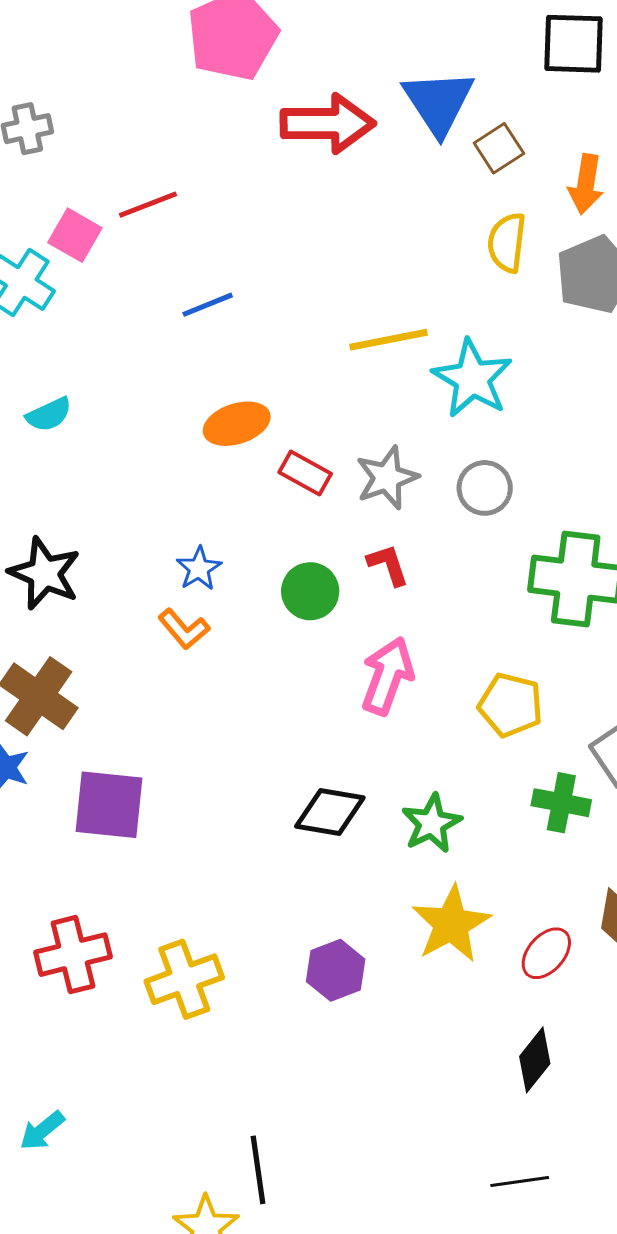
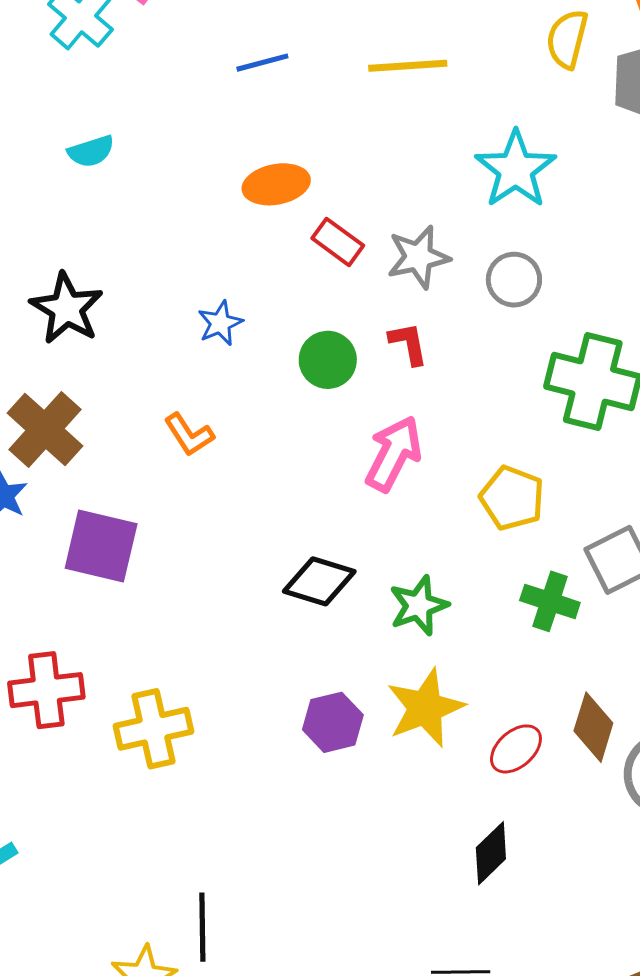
yellow line: (389, 340) -> (408, 66), moved
orange L-shape: (184, 629) -> (189, 435), moved
purple hexagon: (336, 970) -> (333, 722), moved

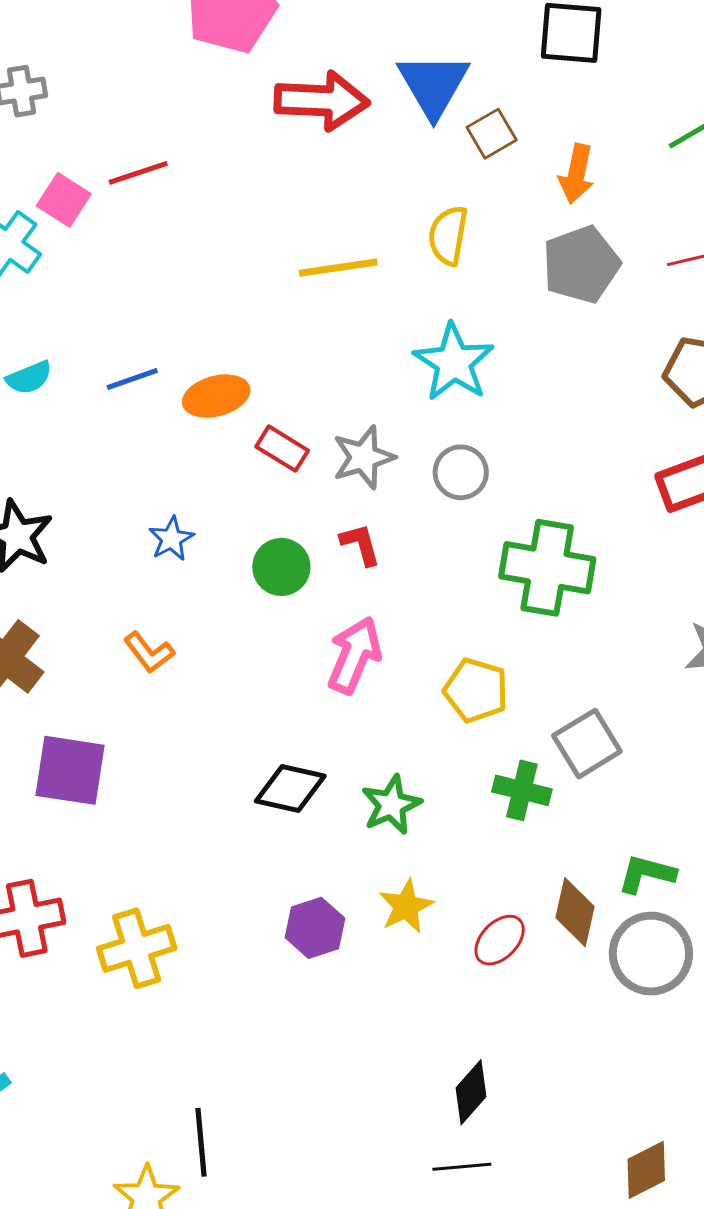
yellow semicircle: (567, 39) -> (448, 235), moved
blue line: (262, 63) -> (132, 379), moved
yellow star: (425, 708) -> (406, 906), size x0.7
black diamond: (491, 853) -> (471, 1092), moved

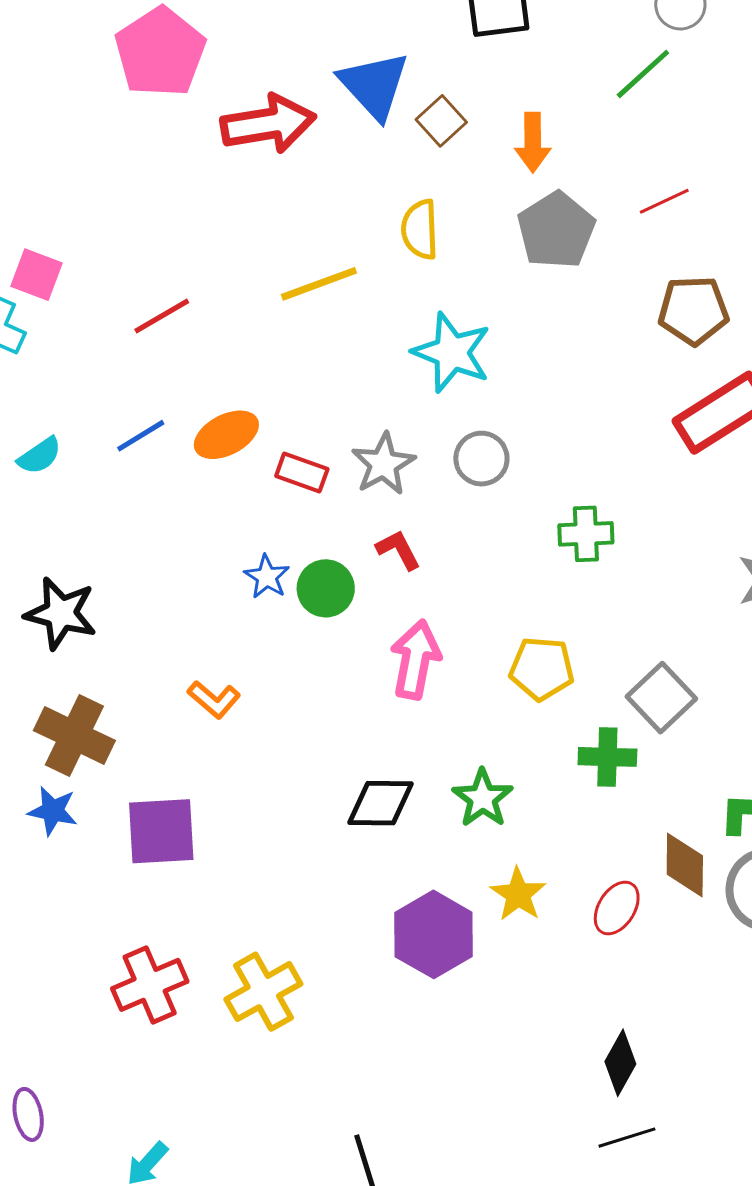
red line: (138, 173) -> (162, 316), moved
blue star: (171, 539) -> (267, 577), moved
green cross: (547, 568) -> (586, 534), size x0.6
purple hexagon: (315, 928) -> (434, 934), size x1.4

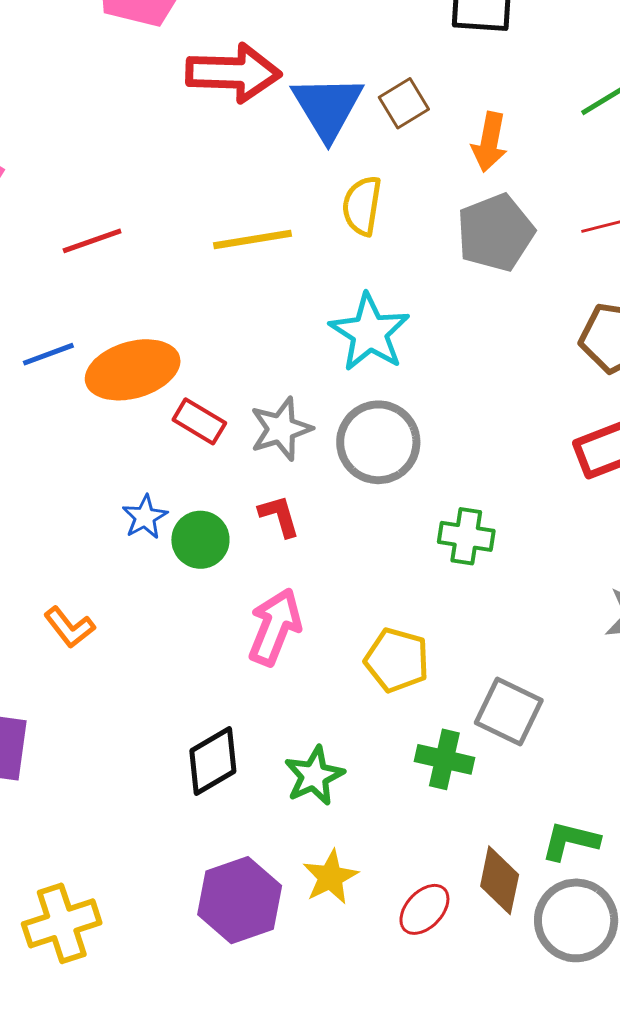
blue triangle: (374, 85) -> (327, 107), moved
orange ellipse: (226, 435) -> (133, 370), size x1.4
gray circle: (481, 459) -> (378, 442), size x1.5
gray square: (661, 698) -> (509, 712), turned -32
black diamond: (380, 803) -> (213, 761), turned -42

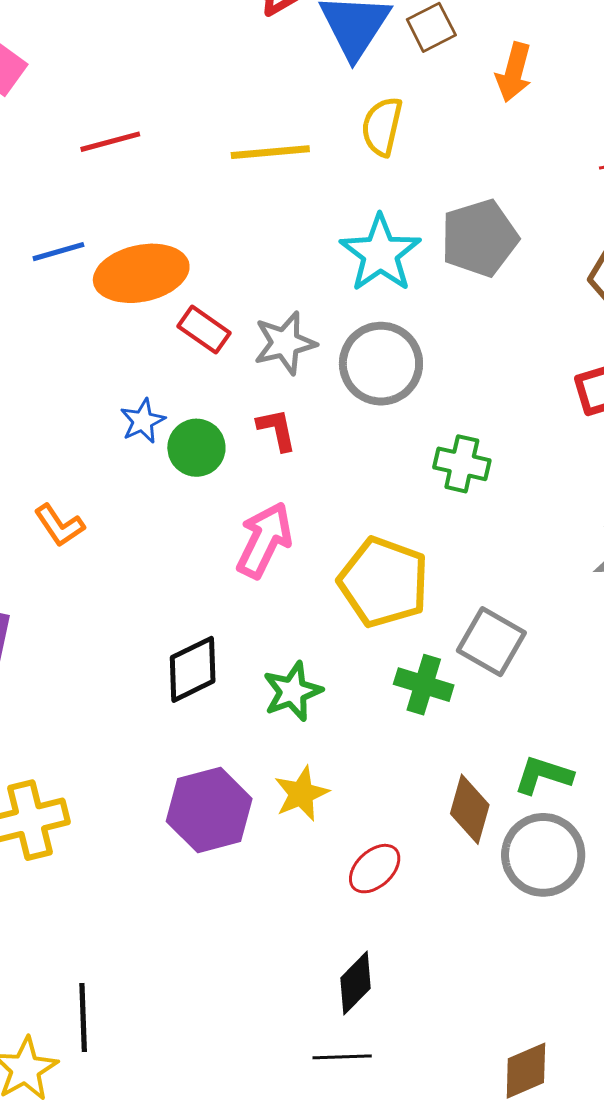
gray pentagon: (495, 233) -> (479, 238), moved
yellow pentagon: (397, 660) -> (384, 582), size x1.4
red ellipse: (424, 909) -> (375, 869), moved

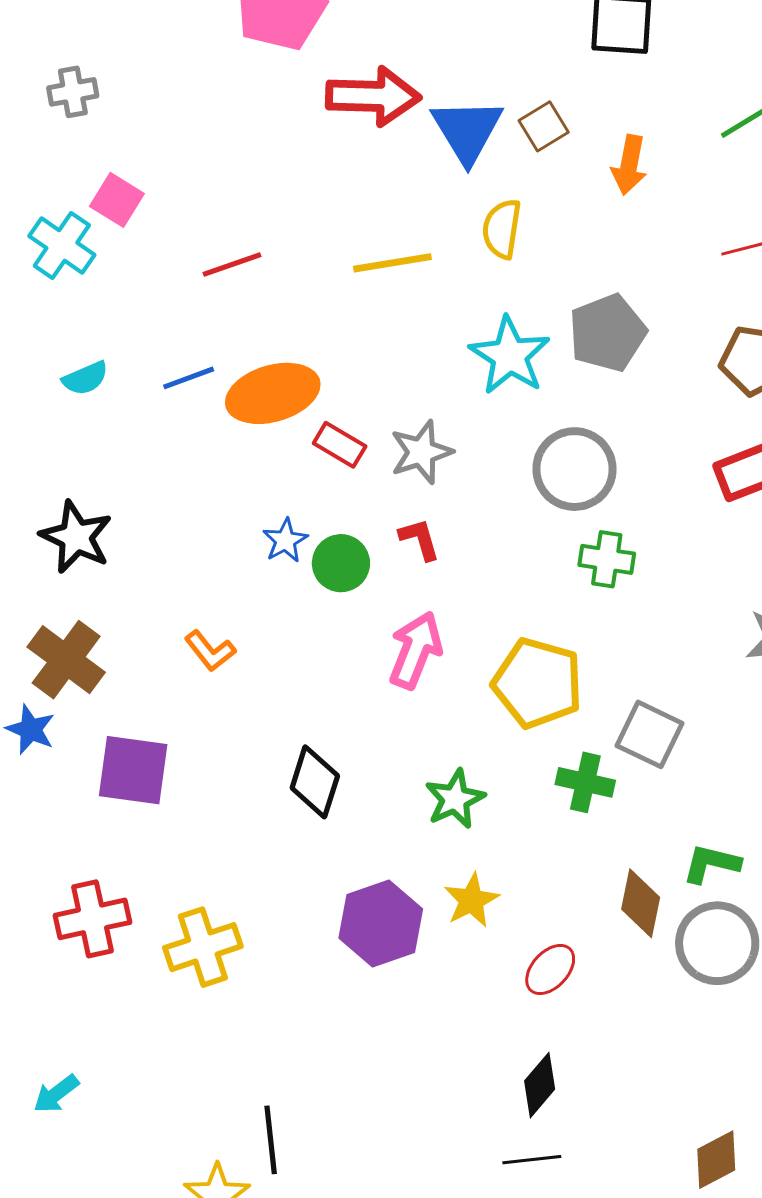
gray circle: (381, 364) -> (575, 469), moved
black diamond: (193, 669) -> (315, 782), moved, turned -42

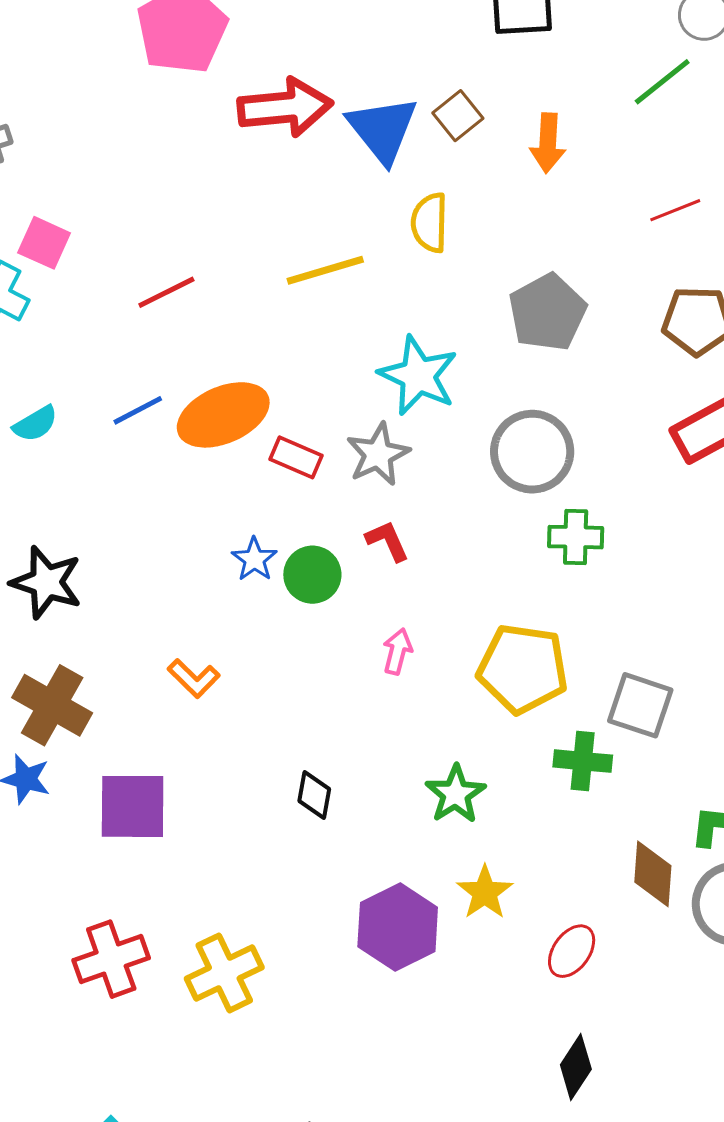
cyan star: (510, 356) -> (418, 376), moved
pink arrow: (415, 650) -> (397, 651), size x0.6
black diamond: (315, 782) -> (314, 795), size x0.7

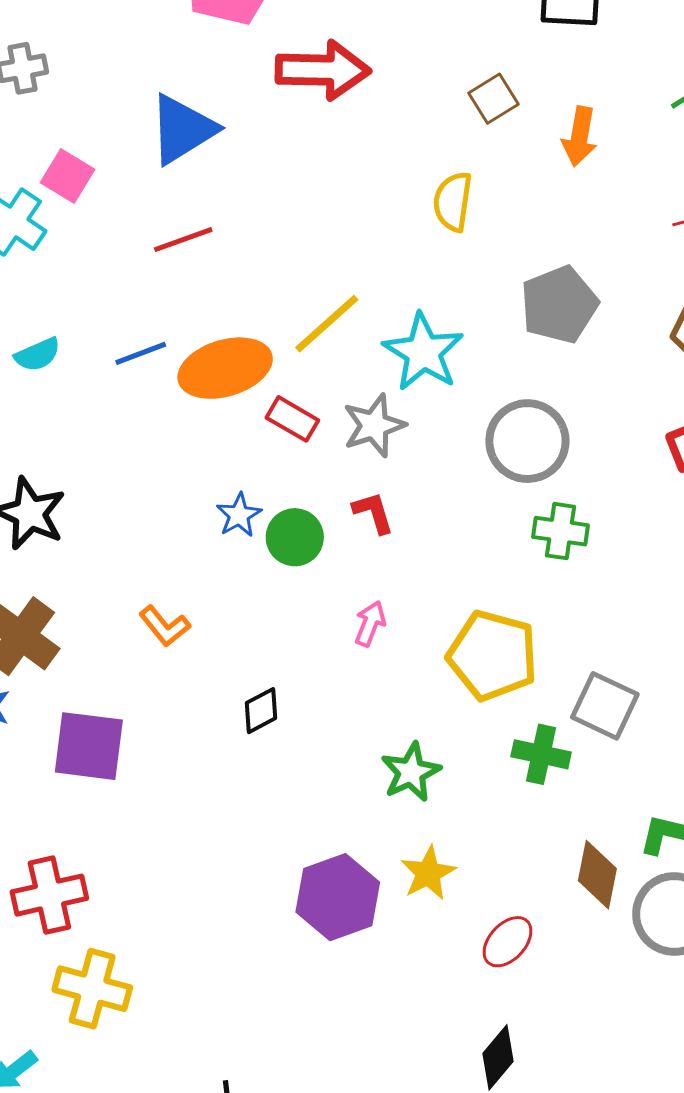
blue triangle: (383, 129) -> (182, 129), moved, turned 30
yellow line: (325, 270) -> (327, 324), moved, turned -32
black diamond: (314, 795) -> (261, 711), moved, turned 45
yellow cross: (224, 973) -> (92, 989), moved, turned 34

